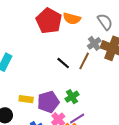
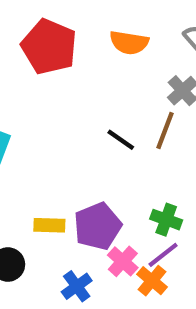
red pentagon: (49, 21) -> (49, 47), moved
green cross: (72, 97) -> (166, 220), moved, turned -32

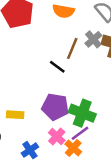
brown line: (165, 130) -> (72, 48), moved
green cross: (166, 220) -> (82, 113), size x1.5
purple pentagon: (98, 226) -> (55, 107), moved, turned 30

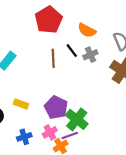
gray cross: (93, 39) -> (90, 55), moved
brown line: (72, 48) -> (53, 58), moved, turned -42
black line: (57, 67) -> (72, 51), moved

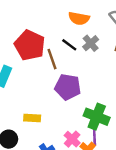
red pentagon: (49, 20) -> (30, 45), moved
purple pentagon: (56, 107) -> (68, 87), moved
purple line: (70, 136) -> (94, 136), turned -56

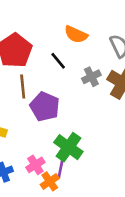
gray cross: (91, 43) -> (91, 77), moved
brown line: (52, 59) -> (23, 86), moved

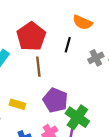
black line: (58, 61) -> (68, 45), turned 56
purple pentagon: (45, 107) -> (55, 100), moved

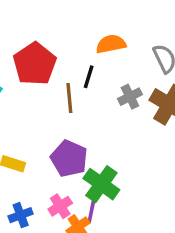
orange semicircle: (82, 22) -> (111, 44), turned 144
brown line: (38, 67) -> (69, 98), moved

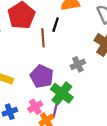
gray cross: (130, 97) -> (78, 64), moved

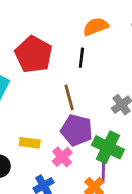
brown line: (43, 38) -> (69, 97), moved
pink cross: (35, 107) -> (62, 157), moved

